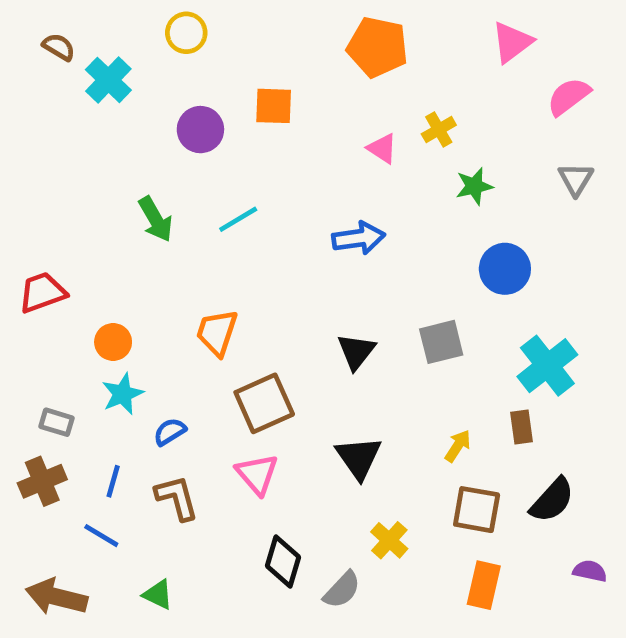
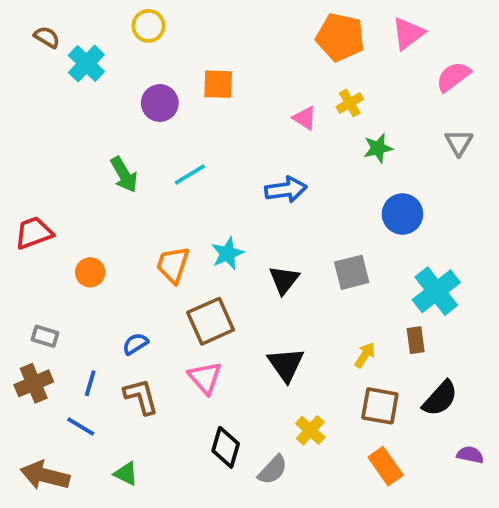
orange pentagon: (377, 47) -> (340, 37), moved
cyan star: (123, 394) -> (228, 254), moved
orange rectangle: (484, 585) -> (386, 466), turned -48

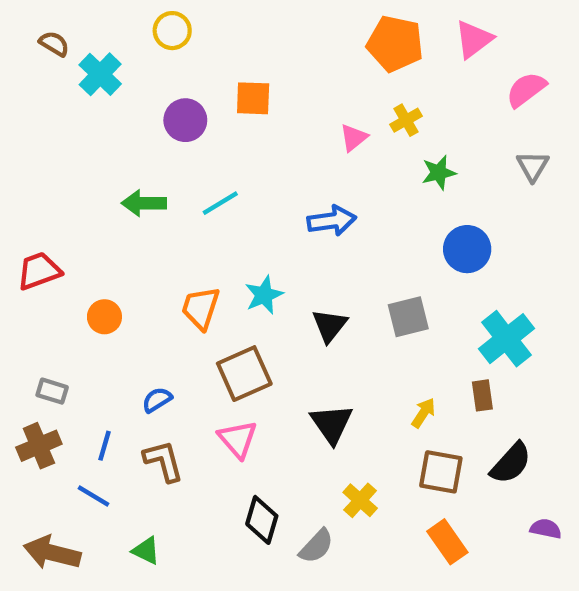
pink triangle: (305, 118) -> (354, 138), turned 48
green arrow: (124, 175) -> (144, 203), turned 120

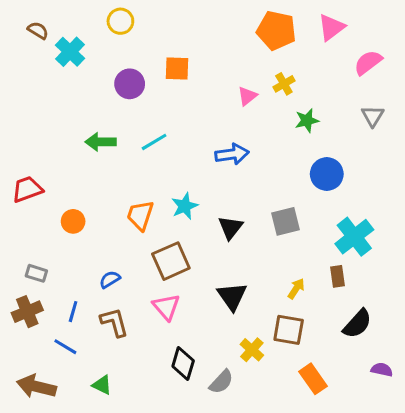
brown square: (441, 472) -> (289, 330), moved

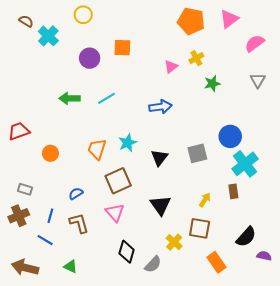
blue circle: (327, 174) -> (230, 136), moved
black semicircle: (357, 324) -> (246, 237), moved

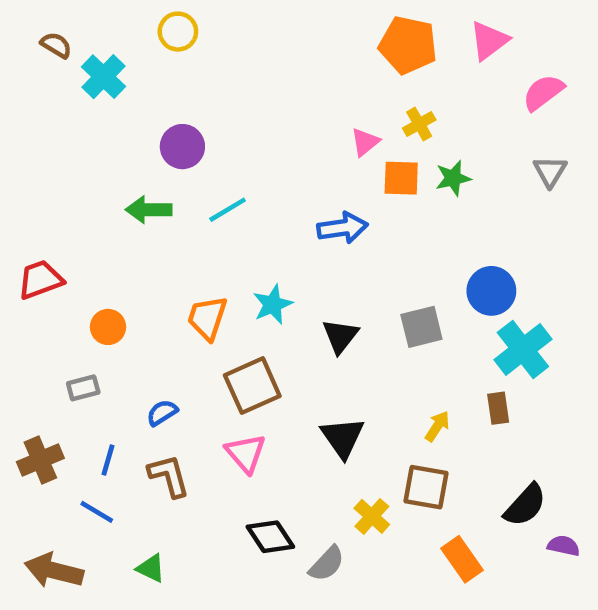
orange square: (122, 48) -> (401, 178), moved
purple circle: (90, 58) -> (182, 147), moved
gray rectangle: (25, 189) -> (83, 388), moved, turned -32
black diamond: (127, 252) -> (270, 537), turned -50

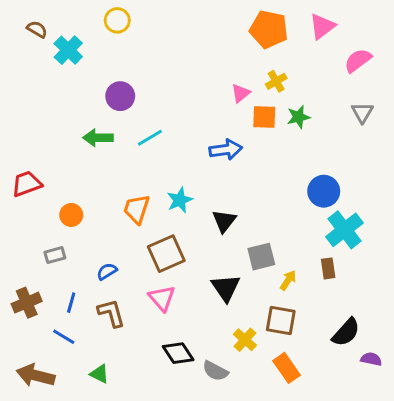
gray square: (421, 327) -> (261, 257), moved
orange rectangle: (462, 559) -> (287, 368), moved
gray semicircle: (327, 564) -> (215, 371), turned 75

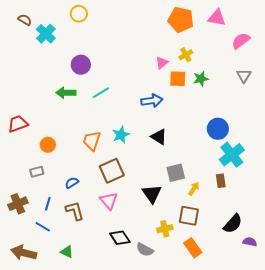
pink triangle: (322, 26) -> (217, 18), turned 48
black triangle: (224, 221) -> (159, 137), moved, turned -36
yellow cross: (245, 340) -> (165, 229), turned 35

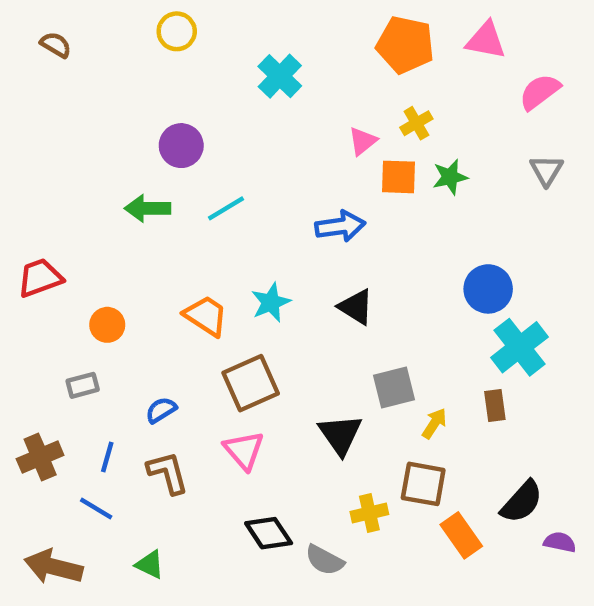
cyan cross: (46, 34) -> (280, 76), moved
orange trapezoid: (92, 141) -> (206, 316), turned 105
orange rectangle: (193, 248) -> (461, 535), moved

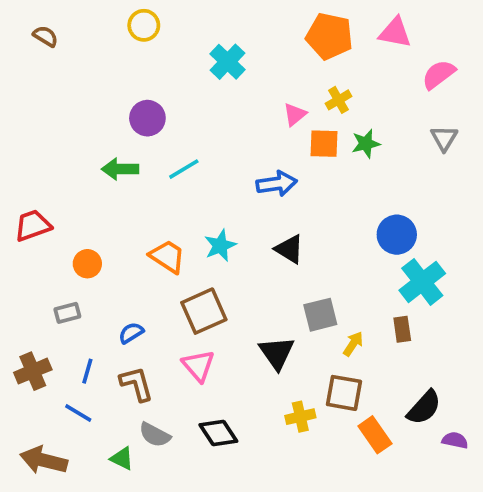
gray semicircle: (325, 560) -> (155, 435), moved

